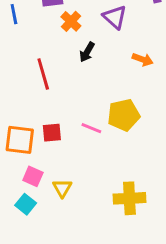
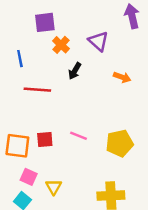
blue line: (14, 14) -> (20, 59), moved
red line: (43, 74) -> (37, 90), turned -70
yellow pentagon: (124, 115) -> (120, 143), moved

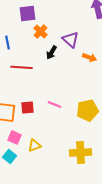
purple triangle: (98, 41) -> (70, 39), moved
yellow triangle: (54, 187) -> (34, 145), turned 40

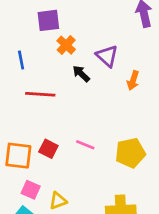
black arrow: (51, 52) -> (81, 74), turned 104
orange arrow: (89, 57) -> (133, 81), turned 88
red square: (27, 107) -> (48, 149), turned 32

